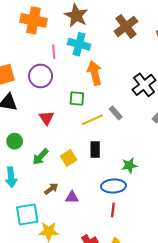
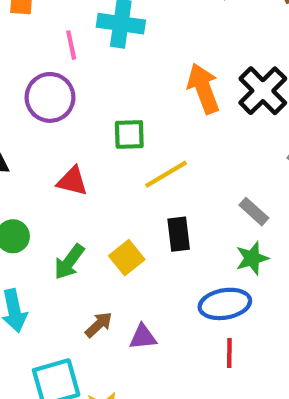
orange arrow: (95, 73) -> (203, 88), moved
gray rectangle: (116, 113) -> (254, 212), moved
red triangle: (47, 118) -> (72, 181), turned -35

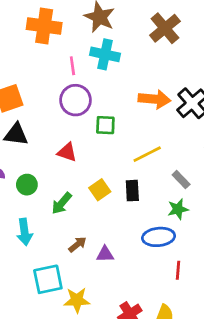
orange arrow: (203, 88) -> (154, 99), turned 112
purple circle: (50, 97) -> (76, 100), moved
yellow line: (166, 174) -> (147, 154), moved
yellow square: (127, 258) -> (100, 190), moved
red line: (229, 353) -> (178, 270), moved

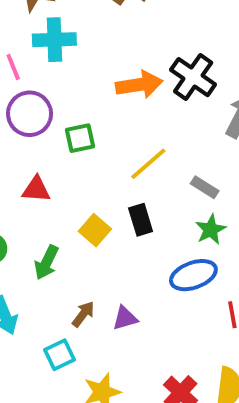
cyan square: (48, 279) -> (59, 355), moved, size x0.7

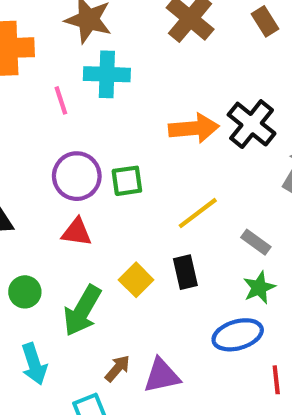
purple circle: (30, 114) -> (77, 176), moved
green arrow: (47, 262) -> (82, 311), size x1.4
purple triangle: (125, 318) -> (162, 376), size x1.4

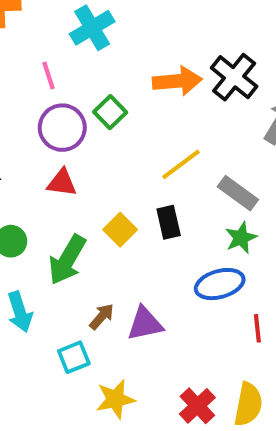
cyan cross: (107, 74) -> (92, 28), turned -33
pink line: (61, 100) -> (49, 76), moved
green square: (127, 181) -> (110, 112), moved, turned -36
gray rectangle: (256, 242) -> (238, 193), size x1.4

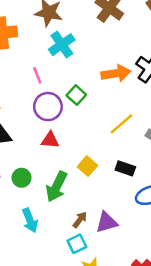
black rectangle: (169, 222) -> (125, 168), moved, turned -54
cyan square: (74, 357) -> (77, 244), moved

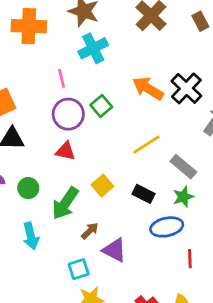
orange arrow: (116, 73) -> (148, 88), turned -148
brown arrow: (80, 220) -> (90, 231), moved
purple triangle: (106, 222) -> (114, 250), turned 35

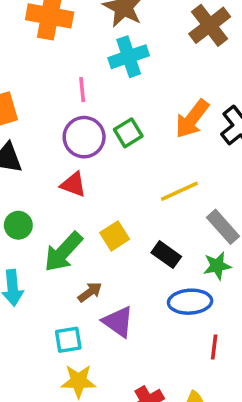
orange arrow: (148, 88) -> (192, 119), turned -92

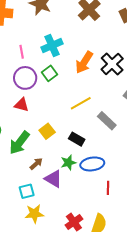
cyan cross: (129, 57) -> (52, 45), moved
green star: (217, 266) -> (68, 163), moved

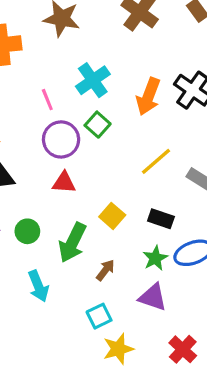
purple triangle: (53, 179) -> (153, 297), moved

